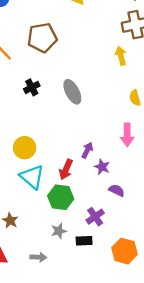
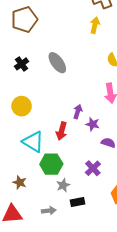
yellow arrow: (121, 56) -> (95, 25), turned 35
yellow circle: (25, 148) -> (22, 106), moved
green hexagon: (61, 197) -> (51, 164), moved
black rectangle: (84, 241) -> (77, 202), moved

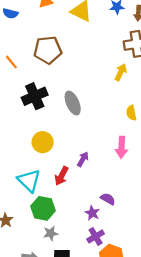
black cross: (22, 64) -> (35, 96), size x1.6
yellow circle: (22, 106) -> (43, 142), moved
purple star: (93, 124) -> (92, 213), moved
purple cross: (93, 168) -> (96, 236), moved

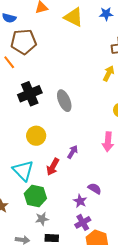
brown pentagon: (48, 50) -> (24, 42), moved

